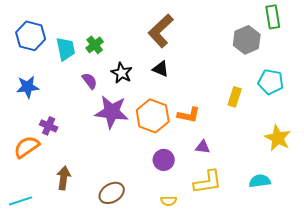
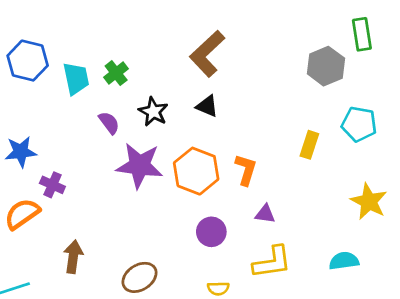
blue star: (28, 87) -> (21, 152), moved
orange L-shape: (189, 115) -> (246, 170), turned -85

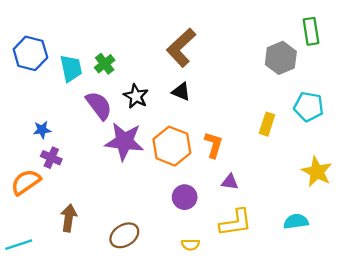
purple semicircle: (109, 123) -> (99, 106), size x1.5
blue star: (21, 152) -> (42, 130), moved, size x0.7

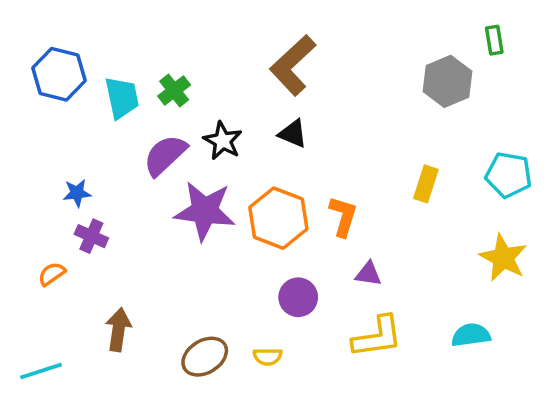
green rectangle: (311, 31) -> (494, 40), size x0.7
purple semicircle: (99, 106) -> (165, 155), turned -96
cyan pentagon: (309, 107) -> (509, 175), moved
orange semicircle: (26, 182) -> (52, 274), size x0.6
yellow semicircle: (190, 245) -> (268, 357), moved

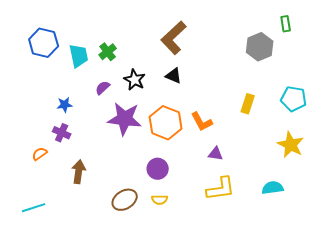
purple semicircle: (165, 155) -> (103, 88), size x0.6
blue star: (77, 193) -> (65, 105), moved
orange L-shape: (343, 216) -> (202, 122), turned 135
purple circle: (298, 297) -> (158, 169), moved
brown arrow: (118, 330) -> (79, 172), moved

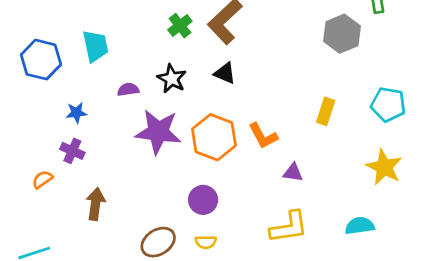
blue hexagon: (44, 43) -> (41, 60), moved
green cross: (108, 52) -> (180, 26), moved
purple semicircle: (103, 88) -> (128, 90), turned 35
purple triangle: (216, 154) -> (293, 173), moved

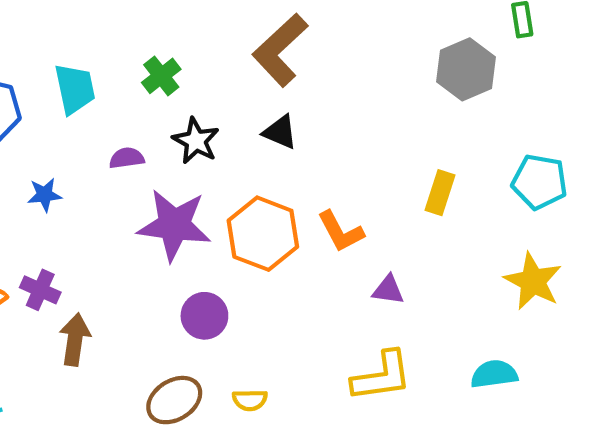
green cross: (180, 26) -> (161, 76), moved
purple cross: (72, 151) -> (40, 290), moved
purple circle: (203, 200) -> (204, 316), moved

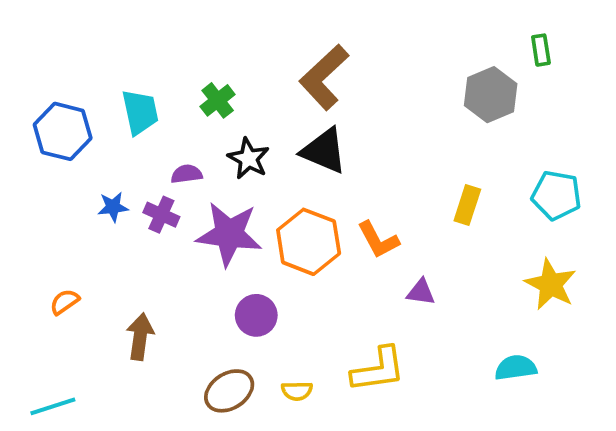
black triangle: (280, 132) -> (324, 151), size x1.5
purple cross: (40, 290) -> (161, 215), moved
yellow L-shape: (382, 376) -> (378, 370), moved

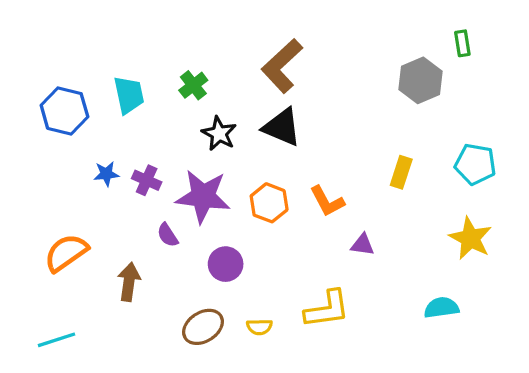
purple semicircle: (187, 174) -> (168, 235), moved, turned -115
orange hexagon: (309, 242) -> (269, 203), size x0.7
orange semicircle: (65, 302) -> (66, 253), size x1.8

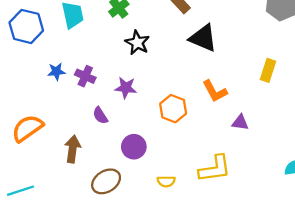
black triangle: (282, 127) -> (203, 38), moved
purple star: (203, 196) -> (126, 88), size x0.6
orange hexagon: (269, 203) -> (173, 109), moved
purple circle: (226, 264) -> (134, 147), moved
brown ellipse: (203, 327) -> (106, 181), moved

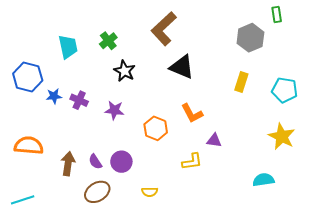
blue hexagon: (26, 26) -> (28, 77), moved
yellow rectangle: (268, 70) -> (241, 82), moved
purple semicircle: (100, 115) -> (95, 162), moved
orange semicircle: (27, 128) -> (29, 146), turned 40
yellow L-shape: (215, 169) -> (192, 162), moved, size x0.7

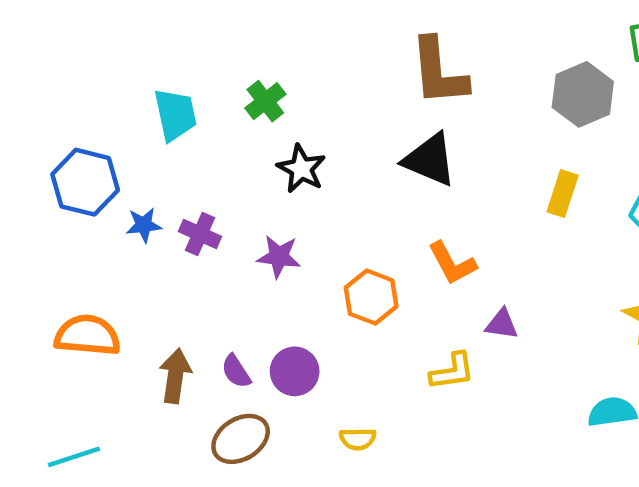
brown L-shape: (164, 29) -> (439, 72), moved, turned -52

